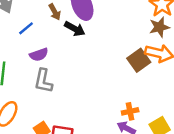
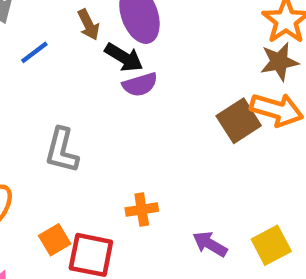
purple semicircle: (39, 55) -> (140, 85), moved
orange cross: (130, 111) -> (142, 210), moved

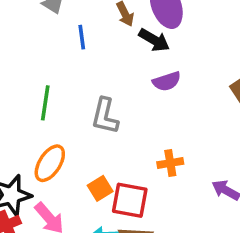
blue line: (34, 52) -> (82, 37), turned -60
purple semicircle: (140, 85) -> (167, 81), moved

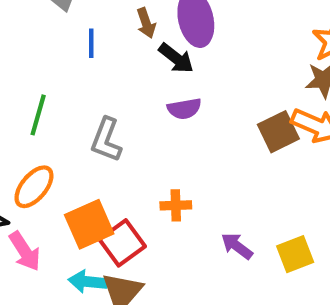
orange square: (100, 188) -> (89, 224), size x1.6
red square: (130, 200) -> (122, 243), turned 36

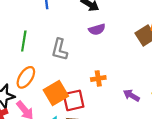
red square: (122, 243) -> (74, 100), turned 30

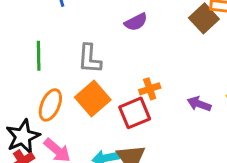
orange square: (56, 93) -> (93, 99), moved
red square: (74, 100) -> (135, 113), moved

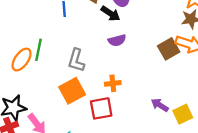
orange cross: (150, 89) -> (113, 83), moved
purple arrow: (199, 104) -> (160, 105), moved
orange ellipse: (50, 105) -> (22, 60), moved

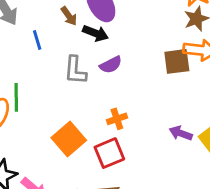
brown square: (169, 49) -> (177, 61), turned 35
gray L-shape: (76, 60) -> (75, 70), moved

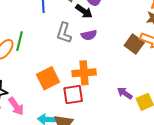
brown square: (177, 61) -> (134, 44), turned 30
orange cross: (117, 119) -> (84, 73), size x1.6

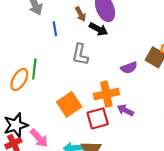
purple semicircle: (89, 35) -> (129, 68), moved
purple arrow: (125, 93) -> (125, 110), moved

